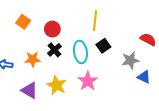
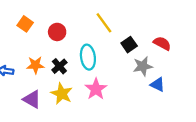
yellow line: (95, 21) -> (104, 23), turned -42
black square: (103, 46) -> (129, 45), moved
black cross: (54, 50) -> (59, 66), moved

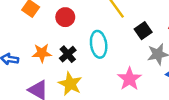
pink star: (96, 89) -> (129, 79), moved

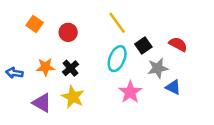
cyan ellipse: (99, 44) -> (117, 59), moved, turned 30

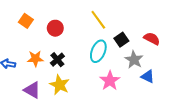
gray star: (158, 68) -> (134, 60), turned -30

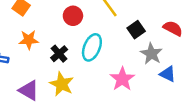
red circle: (55, 28) -> (73, 16), moved
cyan ellipse: (98, 51) -> (92, 47), moved
orange star: (35, 59) -> (29, 40), moved

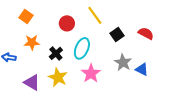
gray star: (151, 54) -> (123, 62), moved
pink star: (122, 79) -> (91, 73), moved

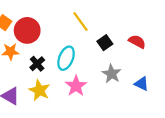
red circle: (67, 23) -> (27, 30), moved, size x1.5
blue triangle: (142, 69) -> (142, 84), moved

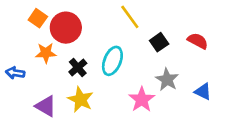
pink star: (76, 86) -> (142, 100), moved

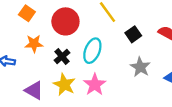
red circle: (66, 28) -> (65, 21), moved
pink star: (142, 100) -> (95, 85), moved

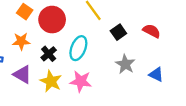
orange square: (27, 13) -> (25, 12), moved
pink star: (95, 85) -> (81, 81), turned -30
purple triangle: (34, 90) -> (22, 74), moved

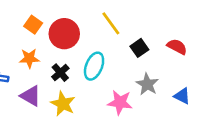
pink star: (81, 81) -> (120, 102), moved

